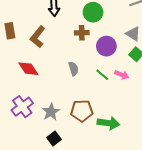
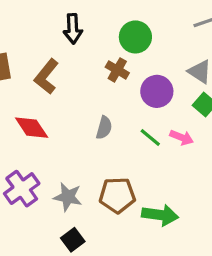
brown cross: (82, 33) -> (117, 70), turned 32
gray semicircle: (74, 69) -> (104, 128), turned 32
gray star: (51, 112) -> (68, 197), turned -30

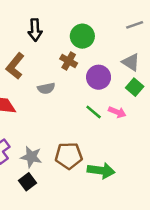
gray semicircle: (104, 128) -> (46, 88), moved, turned 63
black square: (73, 240) -> (28, 182), moved

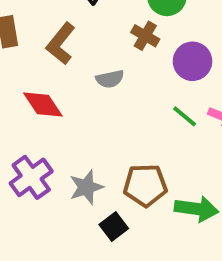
gray star: (31, 157) -> (86, 187), turned -30
black square: (28, 182) -> (114, 227), moved

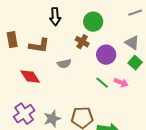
brown L-shape: (61, 44) -> (39, 46), turned -120

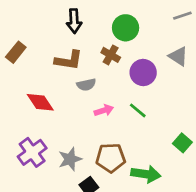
brown rectangle: (12, 40) -> (16, 52), turned 49
brown L-shape: (39, 46) -> (69, 60), moved
green square: (135, 63) -> (182, 143), moved
pink arrow: (121, 83) -> (104, 110), moved, turned -40

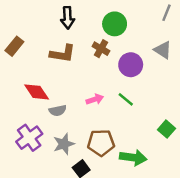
gray line: (182, 16) -> (167, 13), turned -49
gray semicircle: (86, 85) -> (58, 111), moved

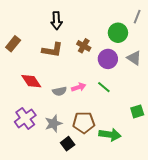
green circle: (115, 24) -> (118, 33), moved
gray triangle: (163, 50) -> (134, 58), moved
gray semicircle: (58, 111) -> (59, 91), moved
green square: (167, 129) -> (137, 111), turned 32

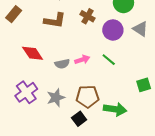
black square: (68, 144) -> (79, 119), moved

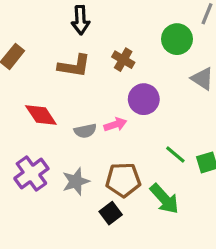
purple circle: (113, 30) -> (144, 99), moved
green line: (109, 60) -> (175, 155), moved
green arrow: (115, 109) -> (164, 199), turned 40

